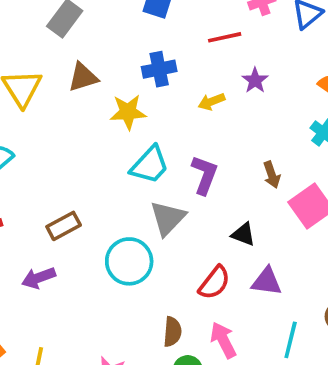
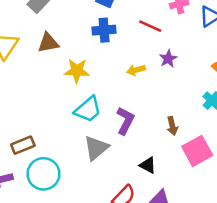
red line: (225, 37) -> (150, 26), turned 30
blue cross: (159, 69) -> (104, 30), moved
cyan circle: (129, 261) -> (44, 174), moved

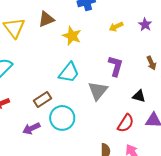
purple star: (168, 59) -> (145, 25), moved
yellow star: (77, 71) -> (72, 36), turned 30
cyan trapezoid: (88, 109) -> (69, 73), moved

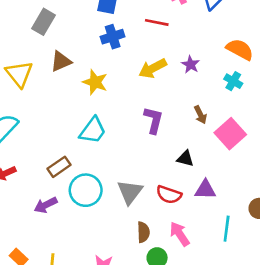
yellow arrow: (116, 27) -> (153, 68), size x1.5
gray triangle: (98, 91) -> (130, 192), moved
red semicircle: (126, 123) -> (169, 195), turned 78

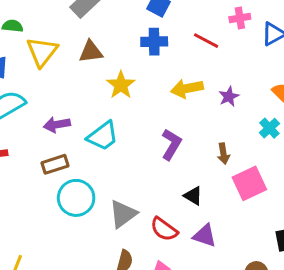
purple arrow: (46, 205) -> (57, 125), moved

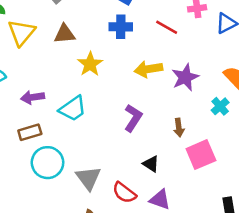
purple star: (229, 97) -> (185, 77), size x1.5
gray triangle: (123, 214) -> (88, 178), turned -32

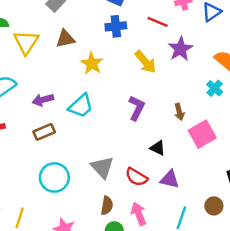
yellow arrow: (148, 69) -> (145, 62), turned -115
purple star: (185, 77) -> (180, 49), moved
cyan circle: (47, 163) -> (54, 177), moved

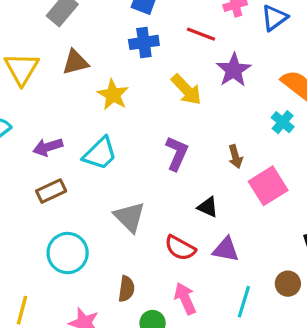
gray triangle: (102, 167) -> (130, 217), moved
brown semicircle: (107, 206) -> (126, 289), moved

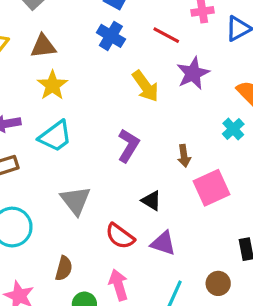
blue cross: (144, 42) -> (111, 36), turned 32
yellow star: (113, 95) -> (52, 85), moved

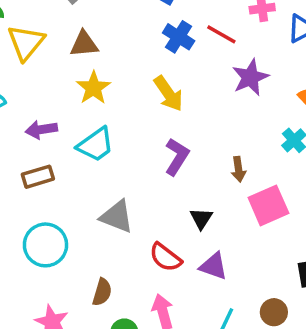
blue cross: (111, 36) -> (179, 37), moved
yellow arrow: (146, 86) -> (168, 94), moved
gray triangle: (76, 200) -> (117, 217), turned -32
black triangle: (151, 201) -> (201, 218), turned 30

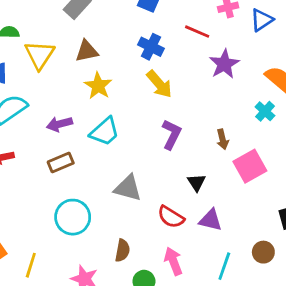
blue cross: (179, 37) -> (151, 47), moved

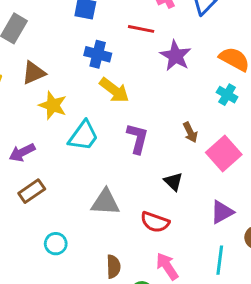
cyan trapezoid: (105, 132) -> (83, 136), moved
cyan circle: (73, 217) -> (56, 244), size x0.6
purple triangle: (211, 220) -> (222, 212), moved, turned -30

